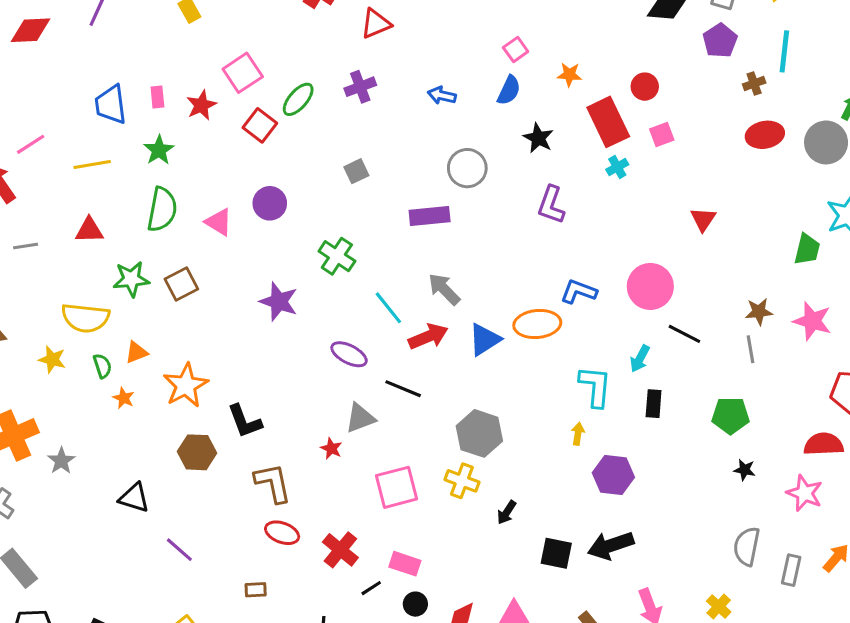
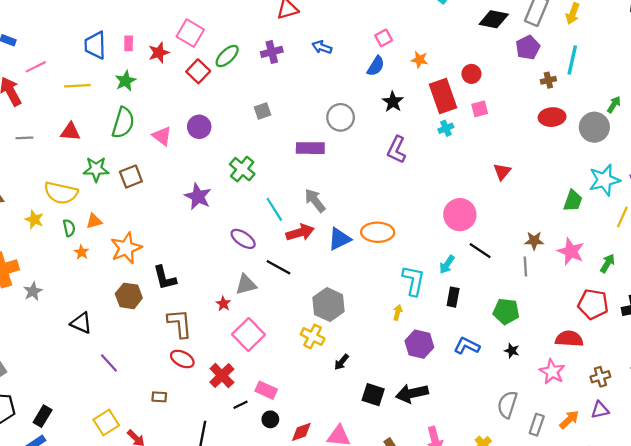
pink square: (243, 73) -> (190, 33), turned -32
blue arrow: (442, 95) -> (322, 47), moved
blue L-shape: (579, 292) -> (467, 346), moved
pink square: (396, 487) -> (249, 335), moved, turned -36

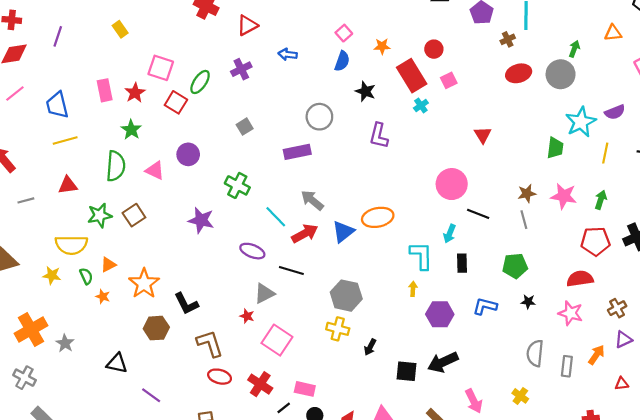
pink rectangle: (129, 43) -> (105, 90), size x1.5
blue trapezoid: (95, 45) -> (57, 105), moved
pink line: (36, 67) -> (15, 93), moved
green star: (125, 81) -> (131, 130), moved

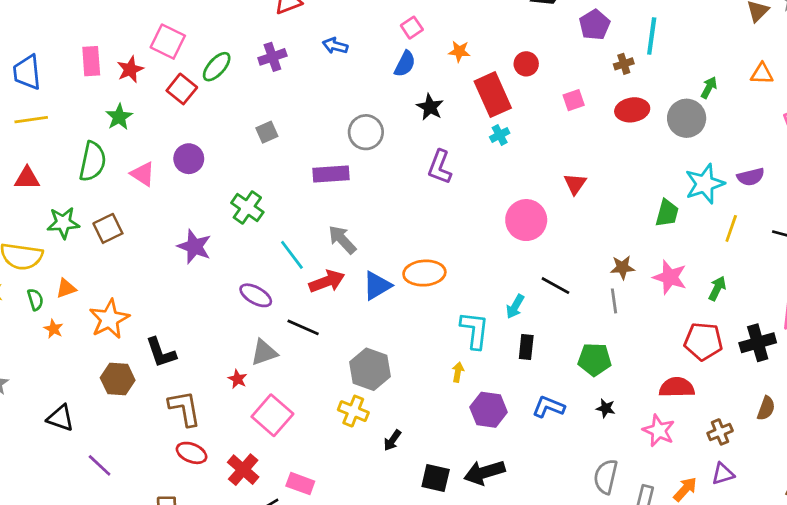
pink square: (449, 80) -> (574, 100), moved
pink circle: (452, 184) -> (526, 220), moved

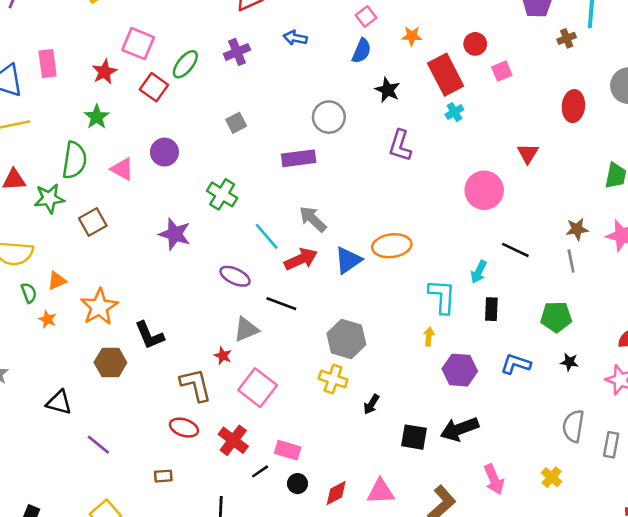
pink rectangle: (91, 61) -> (48, 63), moved
pink square: (574, 100) -> (502, 71), moved
red ellipse: (632, 110) -> (573, 106), moved, turned -72
green star: (63, 223) -> (49, 198), moved
brown L-shape: (185, 408) -> (196, 385), moved

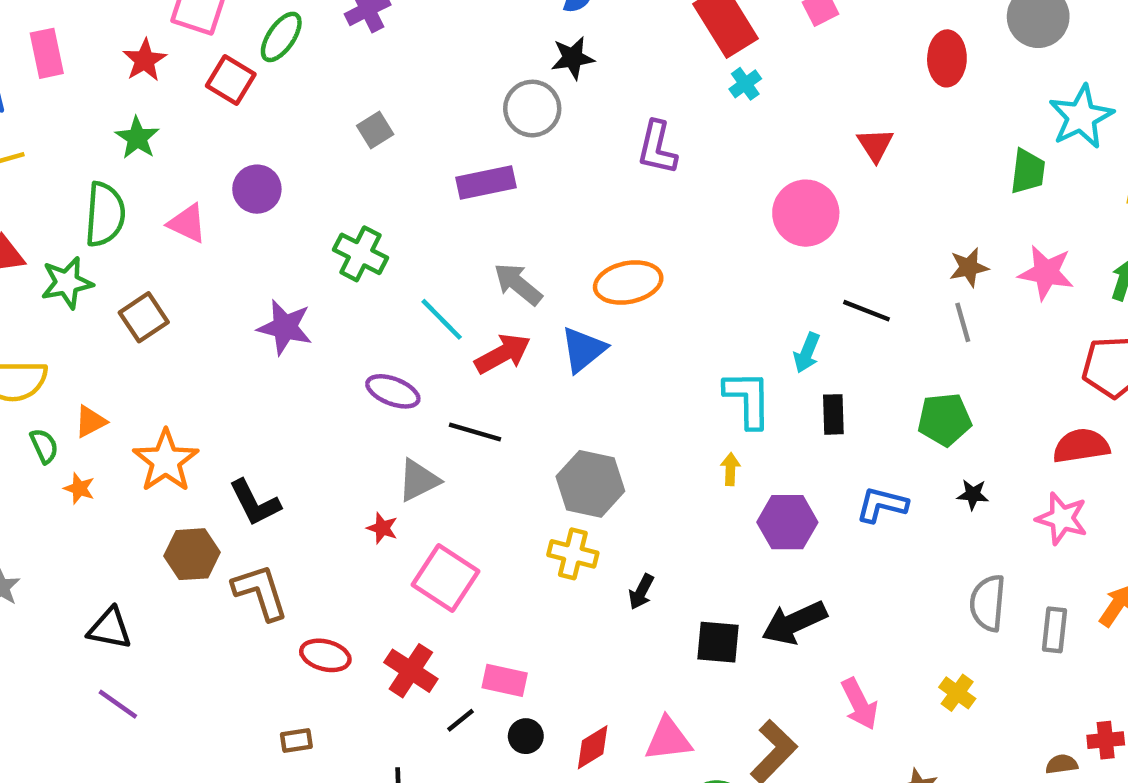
black star: (388, 90) -> (573, 58), moved, turned -30
orange ellipse: (392, 246) -> (628, 282), moved
brown L-shape: (196, 385) -> (260, 592), moved
purple line: (98, 445) -> (118, 704), moved

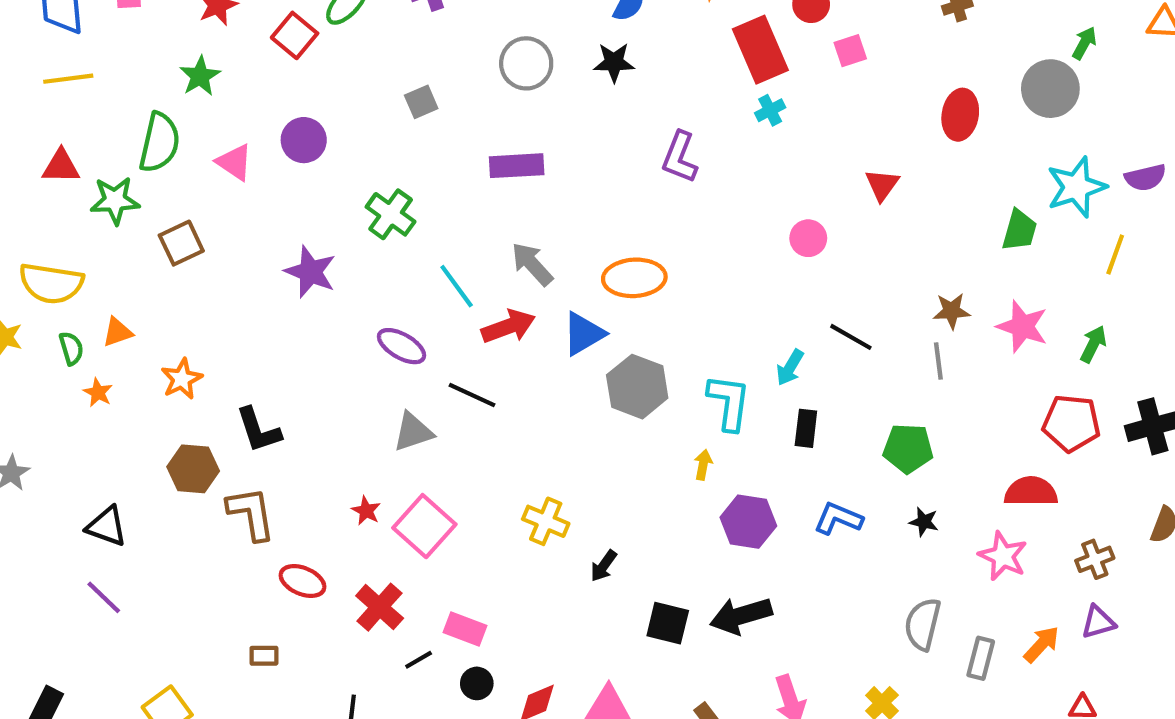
gray circle: (532, 109) -> (526, 63), moved
pink circle: (806, 213) -> (808, 238), size x0.6
orange star: (166, 461) -> (182, 379), size x0.7
gray hexagon: (590, 484) -> (637, 387), moved
red star: (382, 528) -> (366, 511), moved

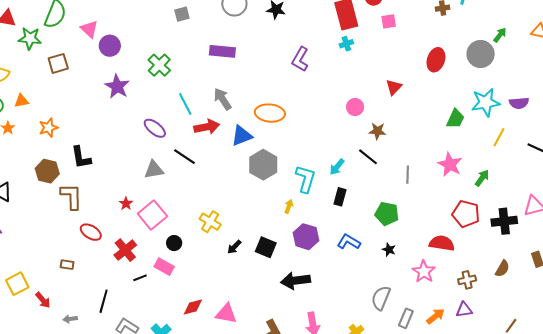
purple circle: (304, 140) -> (110, 46), moved
brown star: (952, 311) -> (377, 131), moved
black square: (668, 623) -> (266, 247), moved
black circle: (477, 683) -> (174, 243), moved

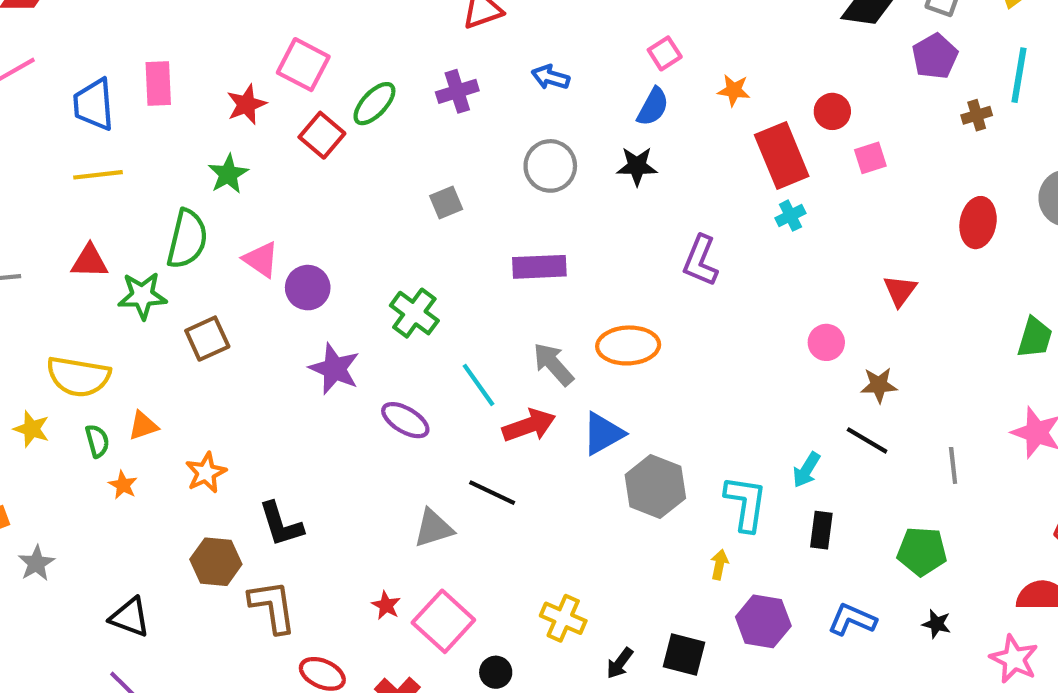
orange ellipse: (270, 113) -> (628, 345), moved
purple ellipse: (155, 128) -> (405, 420), moved

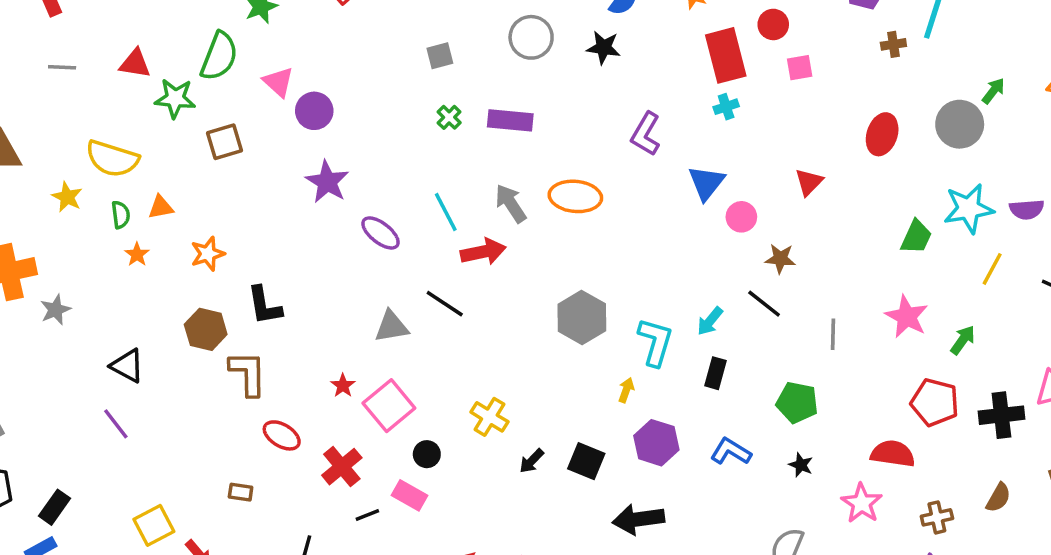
green cross: (414, 313) -> (449, 117), moved, size x0.6
blue triangle: (603, 434) -> (706, 183), moved, turned -30

